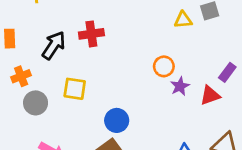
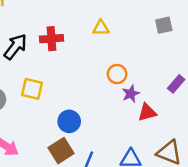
yellow triangle: (183, 20) -> (101, 28), moved
red triangle: (210, 95) -> (147, 112), moved

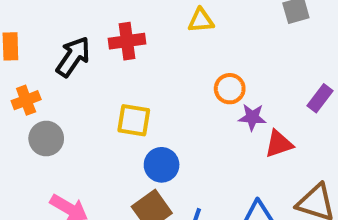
yellow square: (32, 89) -> (134, 120), moved
purple star: (131, 94) -> (252, 117), turned 30

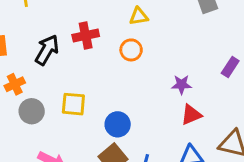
orange circle: (230, 89) -> (131, 50), moved
yellow square: (134, 120) -> (73, 104), moved
red triangle: (279, 144) -> (191, 115), moved

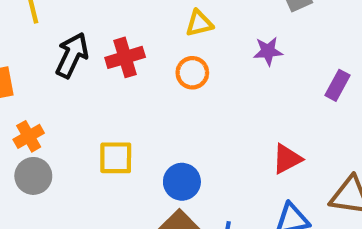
black arrow: (47, 50) -> (72, 55), moved
purple star: (182, 85) -> (268, 51), moved
gray circle: (32, 111) -> (33, 176), moved

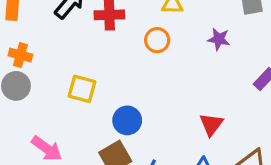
orange cross: (29, 136) -> (20, 55), turned 30
red triangle: (287, 159) -> (211, 124), turned -40

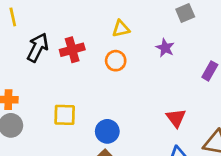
purple star: (219, 39) -> (165, 48), turned 30

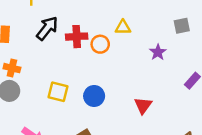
orange circle: (116, 61) -> (100, 44), moved
red triangle: (176, 118) -> (143, 105), moved
blue circle: (107, 131) -> (94, 96), moved

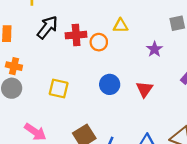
blue circle: (94, 96) -> (110, 84), moved
red triangle: (143, 105) -> (144, 89), moved

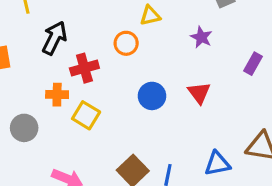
red cross: (76, 35) -> (84, 68), moved
orange cross: (14, 66) -> (57, 95), moved
yellow square: (59, 88) -> (86, 115), turned 30

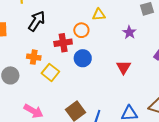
red cross: (84, 68) -> (63, 43), moved
blue circle: (152, 96) -> (83, 58), moved

